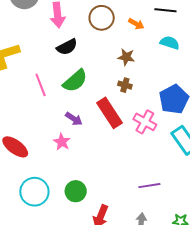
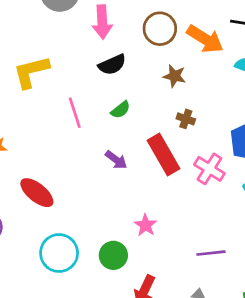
orange arrow: (136, 24) -> (205, 39), size x1.8
brown star: (126, 57) -> (175, 76), moved
green semicircle: (75, 81) -> (120, 110), size x0.6
pink star: (62, 142) -> (146, 225), moved

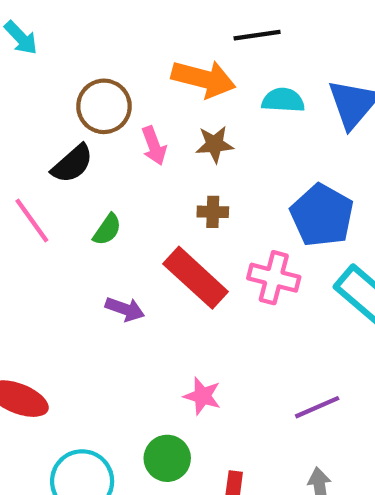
pink arrow: (102, 22) -> (154, 146), moved, size x0.7
brown circle: (160, 29) -> (104, 106), moved
brown star: (175, 76) -> (215, 144), moved
pink line: (75, 113) -> (32, 220), moved

